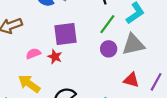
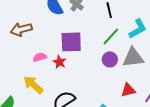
red triangle: (131, 80) -> (128, 90), turned -35

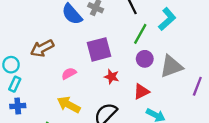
gray triangle: (133, 58) -> (171, 66), moved
red star: (59, 62) -> (112, 77), moved
red triangle: (128, 90) -> (141, 92), moved

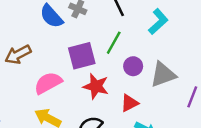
green line: (140, 34) -> (114, 43), moved
pink semicircle: (69, 74) -> (48, 83), size x1.6
red star: (112, 77) -> (96, 86), size x1.5

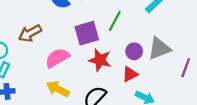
purple circle: (133, 66) -> (134, 51), moved

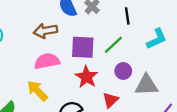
brown arrow: (30, 33) -> (45, 31), moved
purple circle: (134, 51) -> (123, 71), moved
red triangle: (130, 74) -> (110, 100), turned -35

